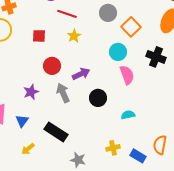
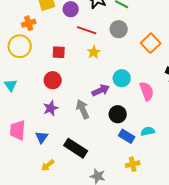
gray circle: (108, 13) -> (119, 29), moved
cyan circle: (118, 52) -> (122, 78), moved
red circle: (52, 66) -> (53, 80), moved
blue rectangle: (138, 156) -> (127, 136), moved

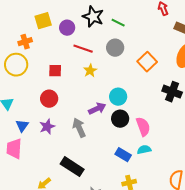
pink semicircle: (147, 91) -> (143, 127), moved
black circle: (118, 114) -> (120, 119), moved
blue triangle: (42, 137) -> (22, 126), moved

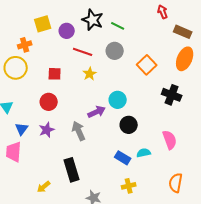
black circle: (120, 119) -> (129, 125), moved
pink semicircle: (143, 127) -> (170, 140), moved
black rectangle: (72, 167) -> (72, 170), turned 40

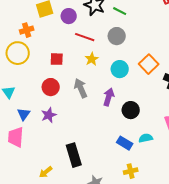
orange square: (147, 65) -> (149, 64), moved
cyan circle: (118, 100) -> (120, 69), moved
purple arrow: (97, 112) -> (109, 97), moved, turned -48
gray arrow: (79, 131) -> (81, 88), moved

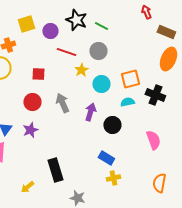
yellow star: (92, 59) -> (81, 70), moved
orange square: (149, 64) -> (130, 79), turned 30
cyan semicircle: (146, 138) -> (127, 102), moved
yellow cross: (131, 171) -> (113, 178), moved

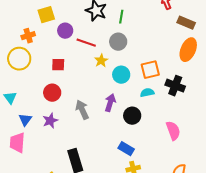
green line: (101, 26) -> (121, 17), turned 72
purple circle: (50, 31) -> (65, 31), moved
gray arrow: (62, 103) -> (82, 110), moved

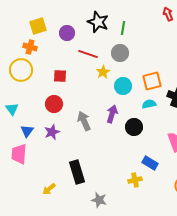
yellow square: (46, 15) -> (38, 26), moved
purple circle: (65, 31) -> (67, 33), moved
orange cross: (28, 36) -> (30, 47), turned 32
blue rectangle: (126, 149) -> (150, 163), moved

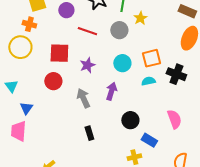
yellow star: (103, 72) -> (140, 18), moved
red square: (60, 76) -> (59, 53), size x1.5
black circle: (134, 127) -> (130, 120), moved
purple star: (52, 132) -> (87, 65), moved
black rectangle: (77, 172) -> (89, 133), moved, size x0.6

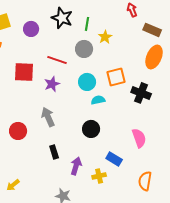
red line: (87, 31) -> (57, 60), moved
red circle: (53, 81) -> (18, 131), moved
cyan semicircle: (148, 81) -> (98, 100), moved
purple arrow: (111, 91) -> (76, 166), moved
black circle: (130, 120) -> (91, 129), moved

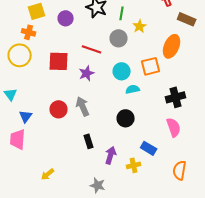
orange ellipse: (154, 57) -> (172, 46), moved
black cross: (141, 93) -> (176, 97), moved, turned -36
red circle: (18, 131) -> (59, 109), moved

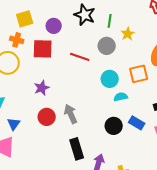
red square: (59, 61) -> (43, 49), moved
purple star: (87, 73) -> (42, 88), moved
black rectangle: (89, 141) -> (77, 149), size x1.5
blue rectangle: (149, 148) -> (137, 123), moved

